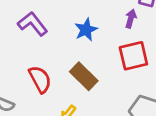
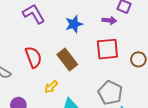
purple arrow: (131, 19) -> (109, 20), turned 72

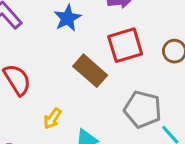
brown rectangle: (67, 60) -> (90, 71), moved

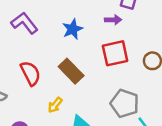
brown rectangle: (90, 71) -> (71, 71), moved

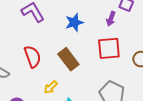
purple arrow: (113, 20) -> (111, 19), turned 104

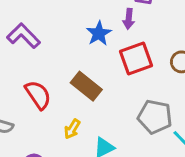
blue star: (74, 22) -> (99, 33), moved

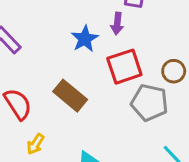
gray pentagon: (155, 117) -> (149, 103), moved
yellow arrow: (72, 129) -> (36, 144), moved

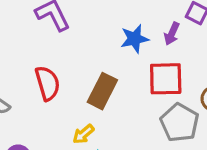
brown rectangle: (70, 96) -> (102, 91), turned 60
yellow arrow: (36, 144) -> (83, 134), moved

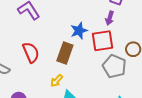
purple arrow: (172, 34) -> (110, 18), moved
blue star: (135, 39) -> (79, 31), moved

